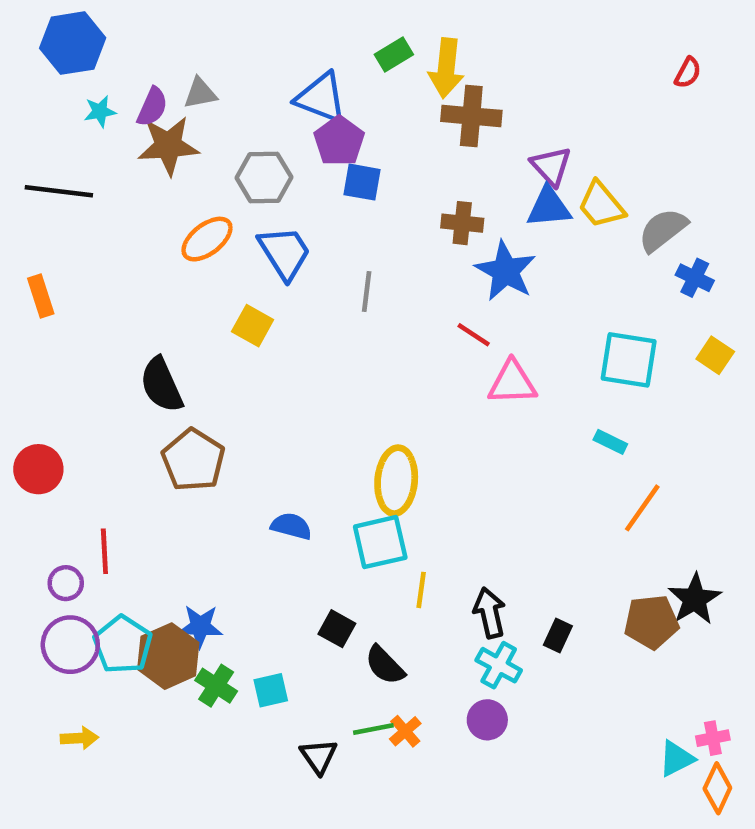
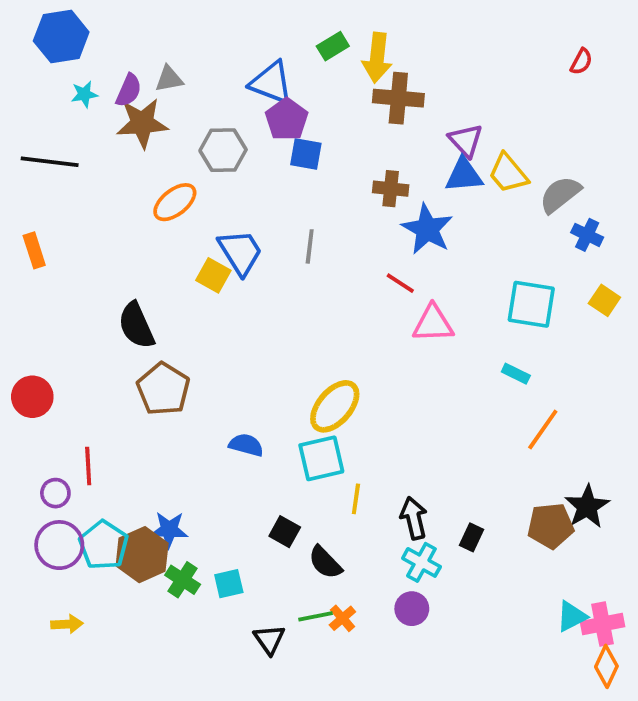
blue trapezoid: (284, 253) -> (240, 252), moved
yellow ellipse: (396, 481) -> (335, 406), turned 36
pink cross: (713, 738) -> (603, 624), size x1.5
cyan triangle: (676, 759) -> (572, 616), moved

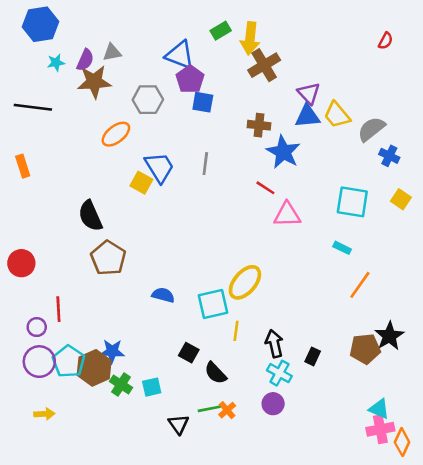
brown cross: (398, 98) -> (264, 65), turned -36
yellow ellipse: (335, 406) -> (245, 282), moved
cyan triangle: (572, 616) -> (379, 409), turned 50
pink cross: (603, 624) -> (380, 429), moved

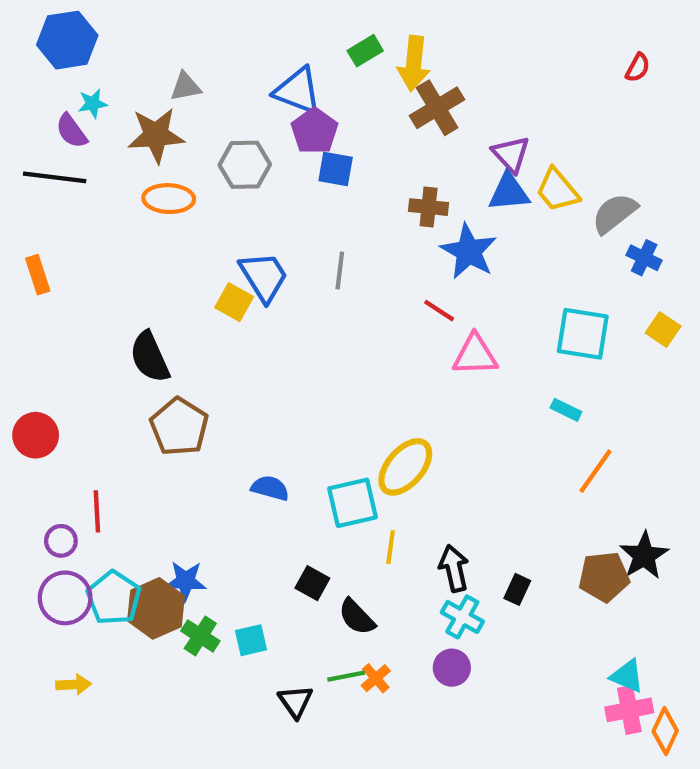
purple semicircle: (85, 60) -> (71, 131), moved, turned 120
orange ellipse: (116, 134) -> (169, 199), moved, turned 40

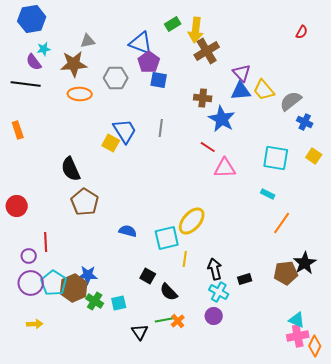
black rectangle: (517, 589) -> (245, 279), turned 48

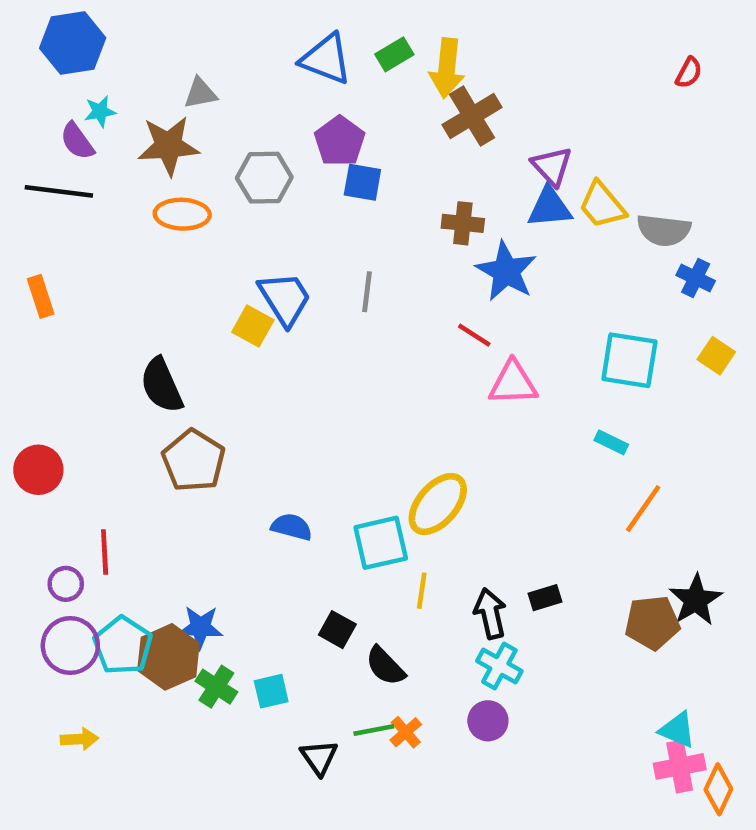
blue triangle: (141, 43) -> (326, 59), moved
gray semicircle: (291, 101) -> (664, 230), turned -135
black rectangle: (245, 279) -> (545, 598), moved

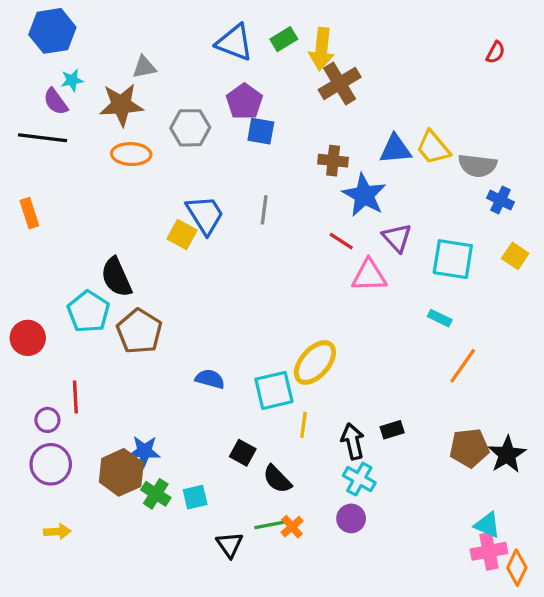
purple triangle: (552, 166) -> (397, 238), moved
black star: (696, 600) -> (507, 454), moved
cyan pentagon: (123, 646) -> (88, 312), moved

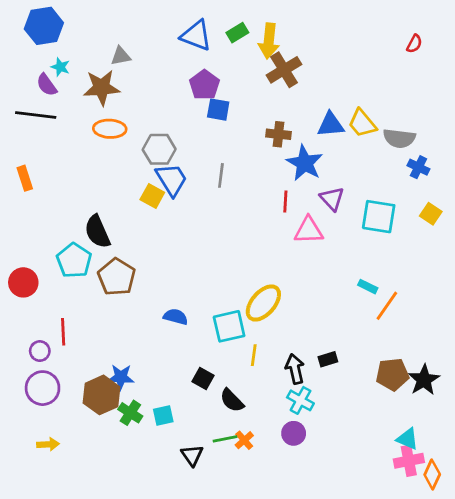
cyan star: (72, 80) -> (60, 67), turned 30
gray hexagon: (190, 128) -> (159, 149), moved
red line: (341, 241) -> (285, 201), turned 60
cyan rectangle: (440, 318) -> (368, 287), moved

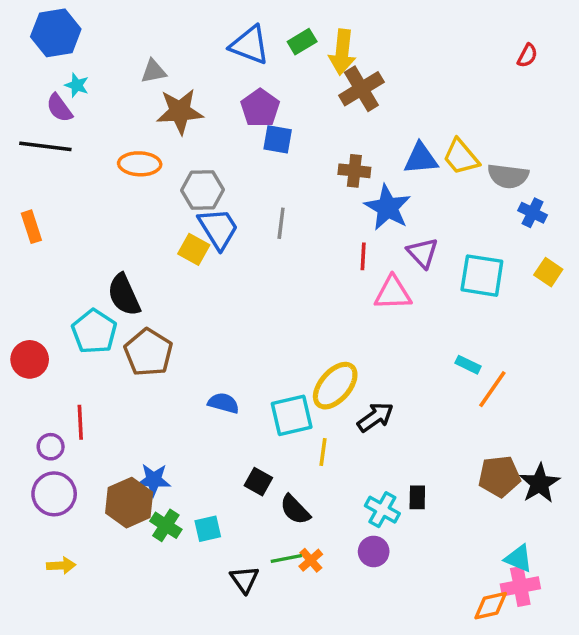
brown star: (102, 88) -> (180, 111), moved
black rectangle: (328, 359) -> (417, 497), moved, turned -72
black arrow: (295, 369) -> (375, 417), moved, turned 68
orange diamond: (432, 475) -> (491, 606), moved, turned 52

